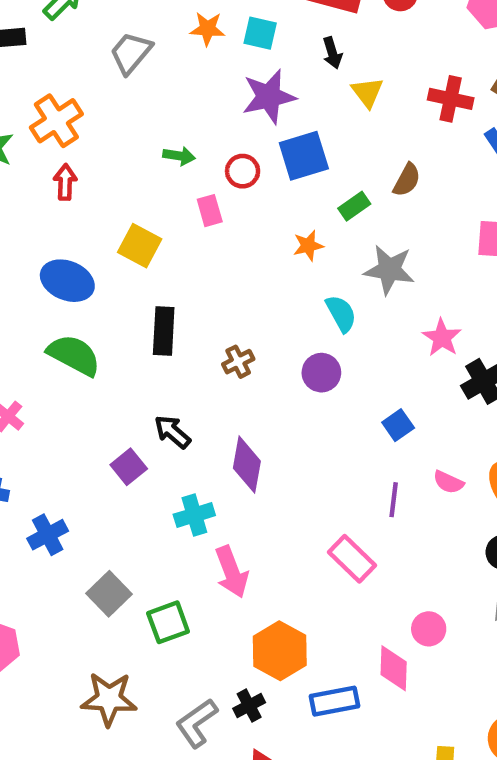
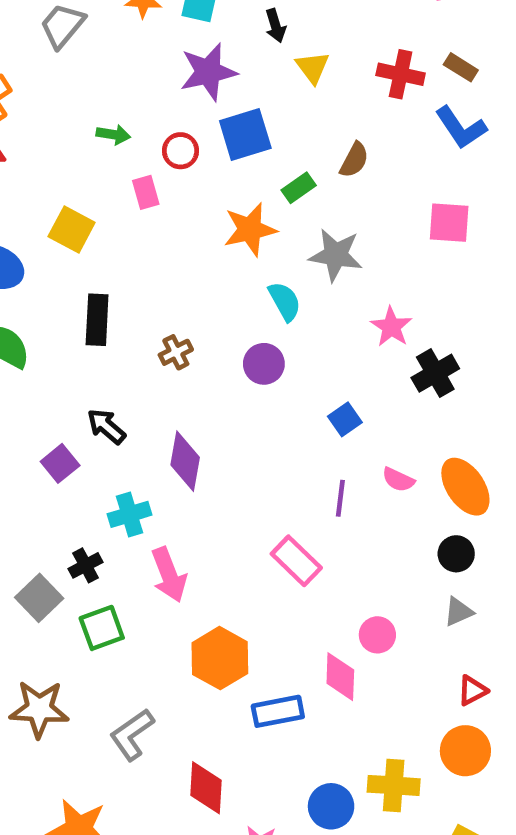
orange star: (308, 246) -> (250, 229), size x1.6
black cross: (249, 706) -> (86, 565), moved

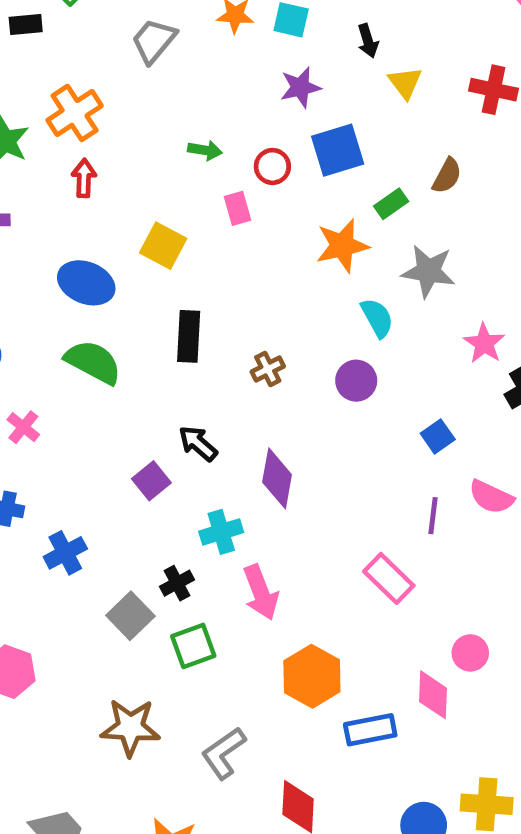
purple star: (208, 72) -> (300, 87), size x0.7
pink semicircle: (398, 480) -> (491, 497), size x1.4

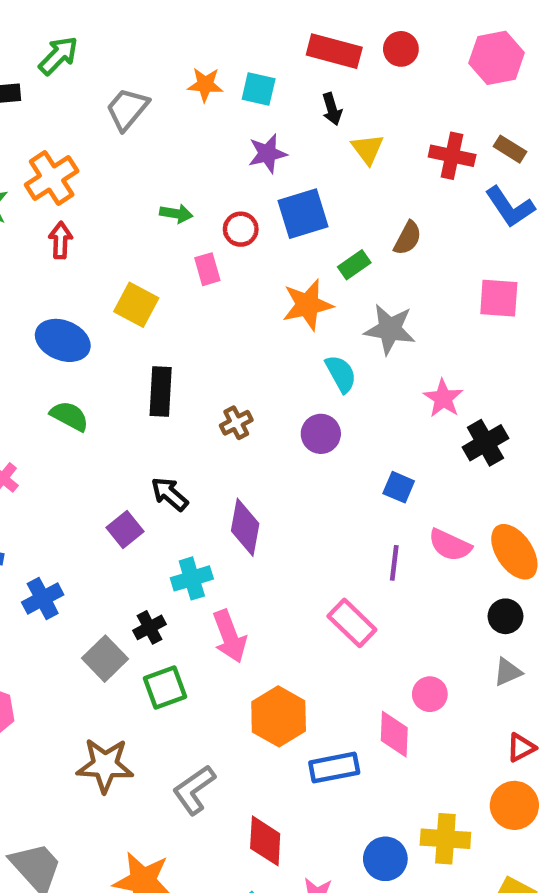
green semicircle: (93, 362) -> (69, 416), size x0.7
blue square: (438, 436) -> (399, 487), turned -32

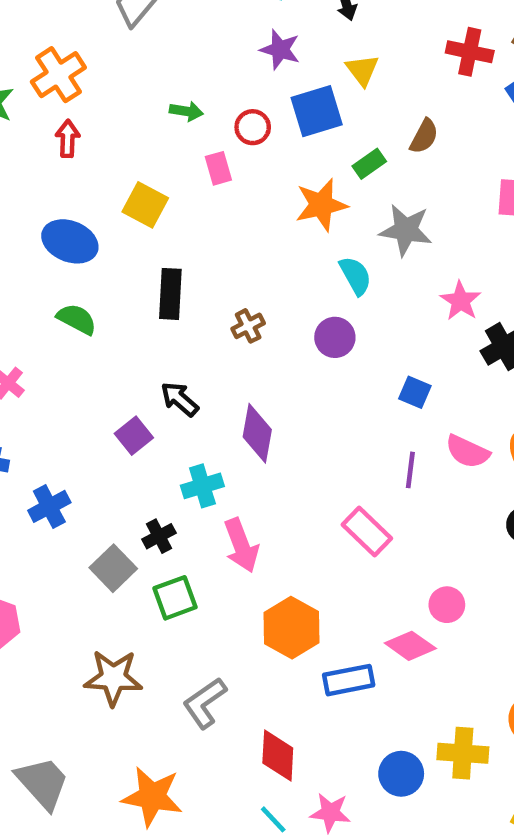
yellow triangle: (368, 149) -> (362, 70), moved
purple star: (267, 154) -> (280, 50), turned 30
pink diamond: (394, 734) -> (410, 646), turned -57

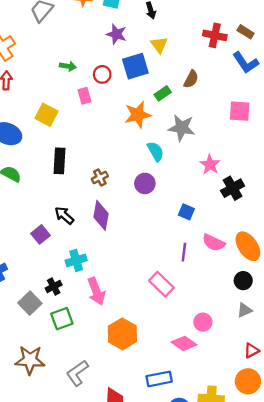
purple diamond: (257, 433) -> (101, 215), moved
blue rectangle: (349, 680) -> (159, 379), moved

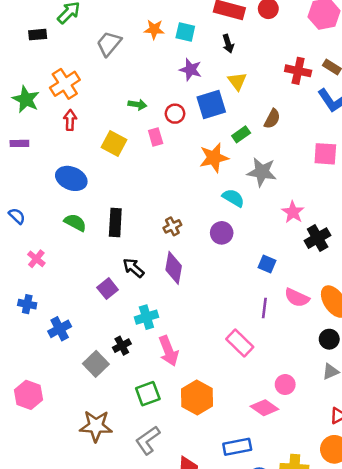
yellow square: (47, 115) -> (114, 143), moved
cyan semicircle: (156, 151) -> (233, 198), turned -30
black rectangle: (60, 161) -> (115, 222), moved
green square: (62, 319) -> (148, 394), moved

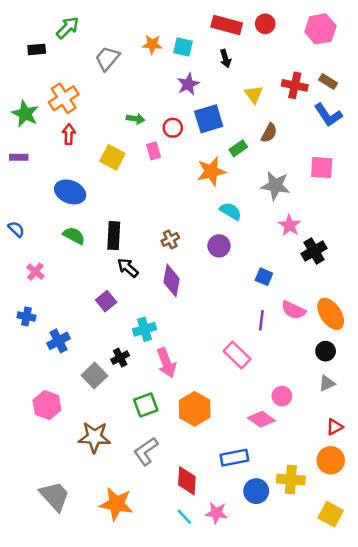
purple star: (191, 70) -> (188, 84), turned 30
yellow triangle: (237, 81) -> (254, 94), moved
gray star: (262, 172) -> (275, 186), moved
black arrow: (134, 268) -> (128, 268), moved
pink hexagon: (29, 395) -> (47, 405), moved

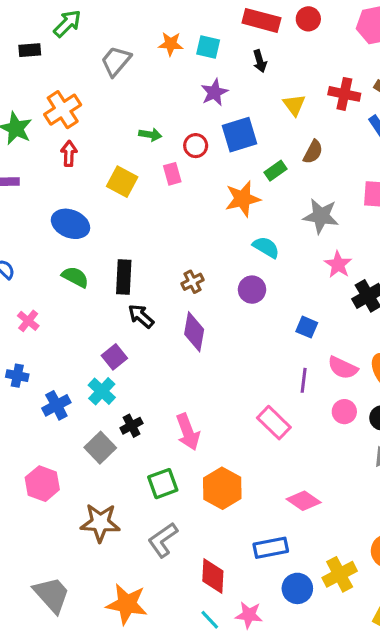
cyan cross: (145, 329) -> (102, 391), moved, turned -30
pink circle: (282, 396) -> (344, 412), moved
yellow cross: (291, 480) -> (340, 574), turned -32

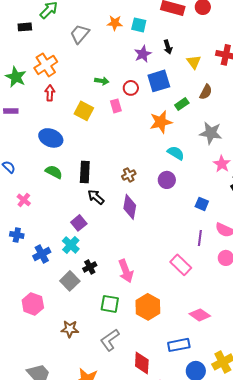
black arrow: (260, 61) -> (168, 47), moved
green square: (163, 484) -> (110, 304), turned 30
brown star: (100, 523) -> (70, 329), size x0.7

